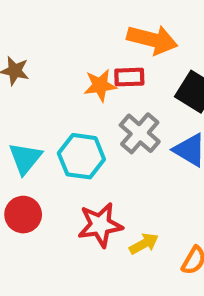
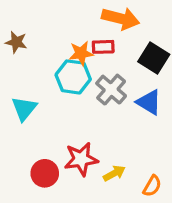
cyan hexagon: (81, 156) -> (73, 77), moved
red circle: (23, 215) -> (45, 173), moved

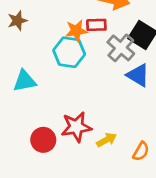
brown star: (16, 42) -> (17, 21), turned -30
gray cross: (111, 90) -> (121, 48), moved
cyan triangle: (24, 109) -> (25, 81), turned 40

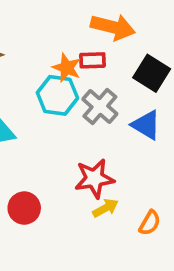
orange star: (76, 31) -> (67, 68), turned 30
gray cross: (121, 48) -> (100, 106), moved
red star: (76, 127) -> (94, 178), moved

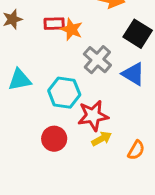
red rectangle: (93, 60) -> (54, 24), moved
cyan hexagon: (57, 95) -> (64, 93), moved
red circle: (24, 208) -> (54, 139), moved

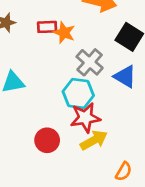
cyan hexagon: (64, 93) -> (78, 94), moved
yellow arrow: (102, 139) -> (94, 140), size x1.4
orange semicircle: (136, 150) -> (124, 171), moved

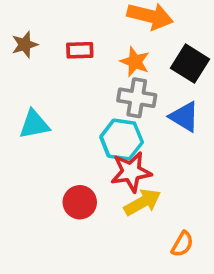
orange star: (64, 33) -> (135, 62), moved
gray cross: (90, 62) -> (137, 98), turned -32

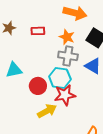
red circle: (80, 202) -> (38, 86), moved
yellow arrow: (142, 202) -> (47, 111), moved

